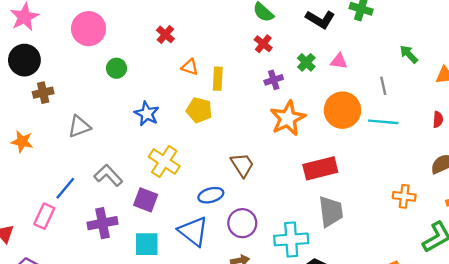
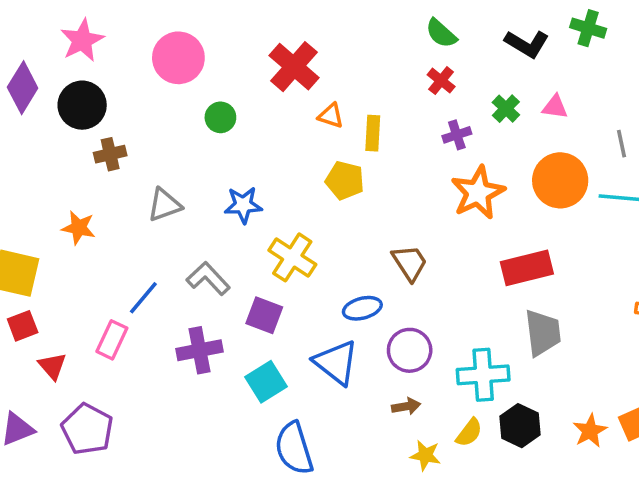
red cross: (165, 34) -> (294, 67), size x1.8
blue star: (147, 114) -> (243, 205), moved, turned -30
cyan square: (147, 244) -> (266, 382), turned -32

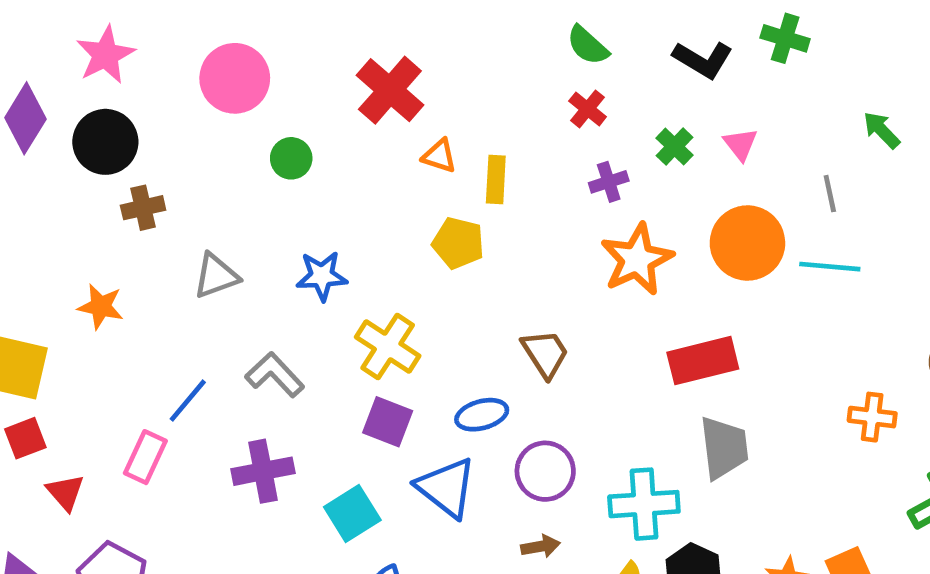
pink triangle: (555, 107) -> (740, 144), turned 44
purple square: (264, 315) -> (388, 422), moved

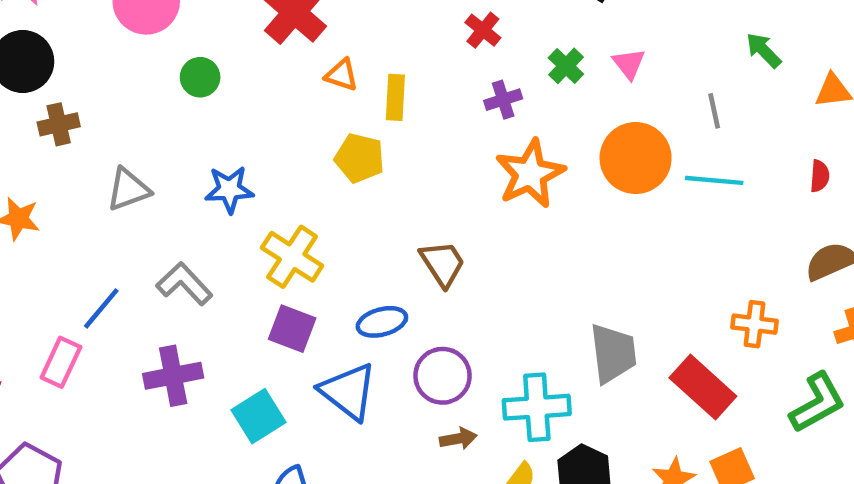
red rectangle: (703, 361) -> (703, 387), moved, turned 56
brown arrow: (540, 546) -> (458, 439), moved

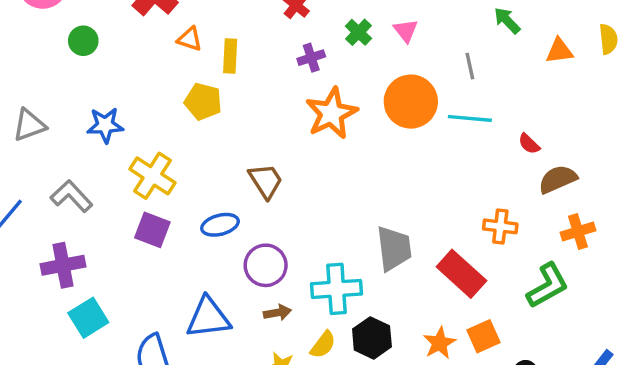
red semicircle: (820, 176) -> (529, 144), moved, turned 130
blue triangle: (348, 391) -> (208, 318), moved, turned -45
cyan square: (258, 416) -> (88, 318), moved

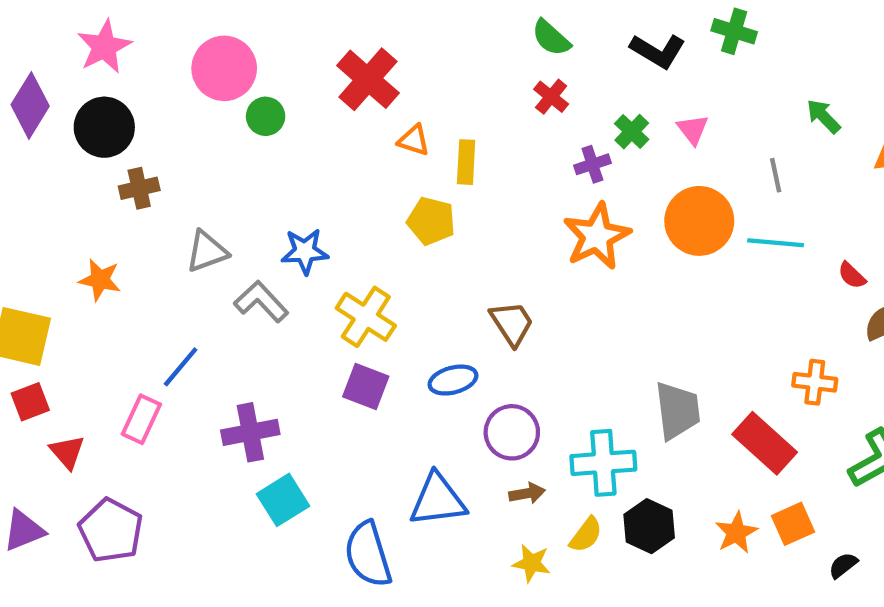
green circle: (83, 41) -> (266, 116), moved
purple cross: (311, 58) -> (592, 164), moved
gray L-shape: (71, 196) -> (261, 302), moved

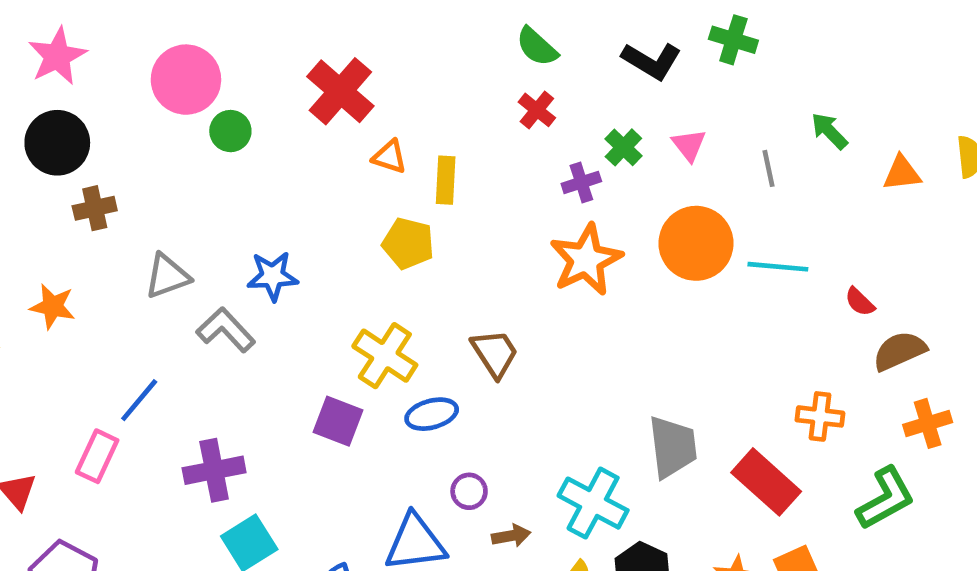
gray line: (776, 175) -> (769, 168), moved
yellow cross: (366, 317) -> (385, 356), moved
purple circle: (512, 432) -> (469, 491), moved, size x0.6
cyan cross: (603, 463) -> (593, 503), turned 32

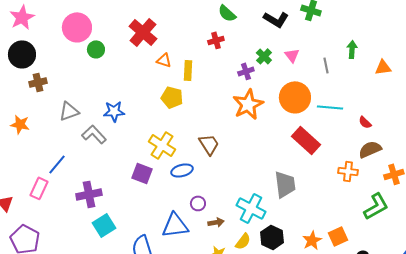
red cross: (537, 110) -> (216, 40), moved, turned 35
green arrow: (829, 131) -> (352, 49), turned 48
brown semicircle: (900, 351) -> (370, 149), moved
red rectangle: (766, 482) -> (306, 140), moved

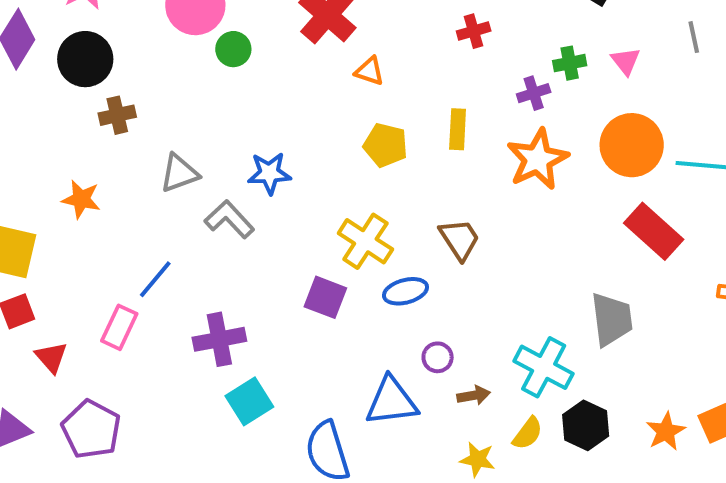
green cross: (264, 56) -> (570, 63), turned 35
gray line: (326, 65) -> (694, 37), moved
yellow rectangle: (188, 70) -> (458, 129), moved

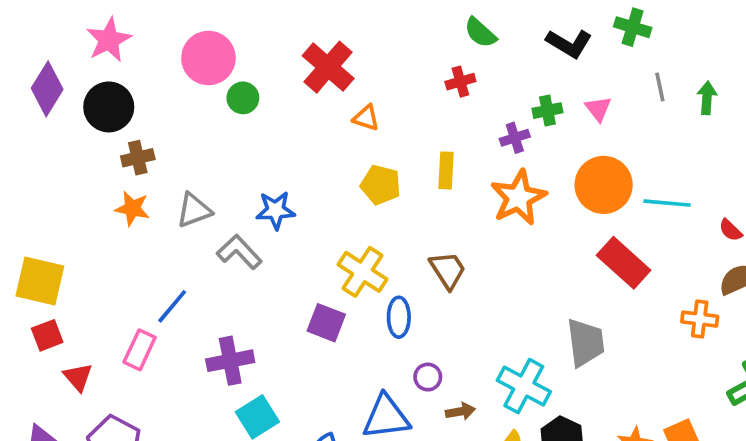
orange star: (81, 199) -> (132, 208), moved
blue ellipse: (405, 291) -> (399, 317), turned -75

